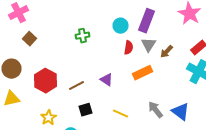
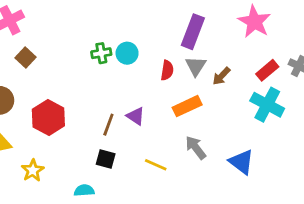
cyan circle: (120, 26) -> (127, 53), moved
brown line: (76, 86) -> (108, 125), moved, turned -42
black square: (86, 110) -> (106, 159), turned 32
gray arrow: (156, 110) -> (196, 148), moved
yellow star: (48, 118) -> (33, 170), moved

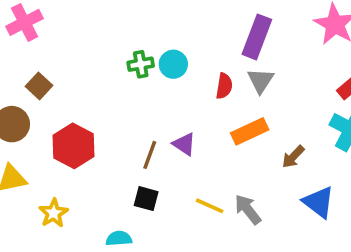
brown square: (26, 57) -> (39, 86), moved
brown arrow: (221, 76) -> (293, 157), moved
gray arrow: (196, 148) -> (248, 209), moved

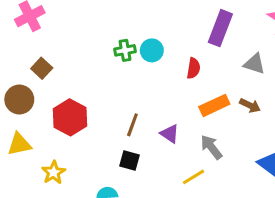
gray triangle: (260, 81) -> (255, 64), moved, turned -45
purple triangle: (184, 144) -> (170, 134), moved
brown arrow: (293, 157) -> (250, 105), moved, turned -108
yellow line: (210, 206) -> (193, 177), moved, turned -55
gray arrow: (248, 209) -> (211, 147), moved

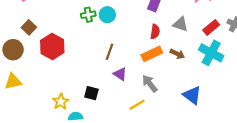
red semicircle: (193, 68) -> (155, 32), moved
red hexagon: (70, 117) -> (52, 46), moved
brown line: (132, 125) -> (109, 52), moved
yellow star: (54, 172) -> (61, 102), moved

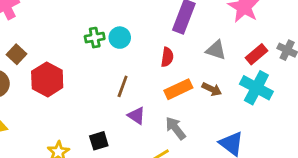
red semicircle: (155, 32) -> (167, 57), moved
black square: (91, 93) -> (99, 141), turned -32

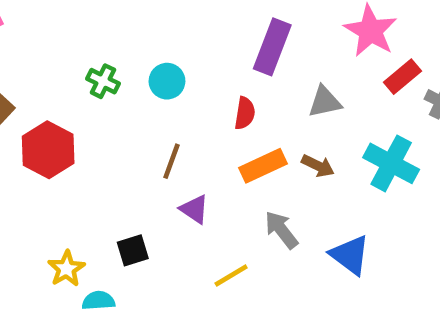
green cross: (95, 38) -> (103, 81), moved, turned 36
gray triangle: (216, 50) -> (325, 102), turned -30
red rectangle: (256, 54) -> (403, 77), moved
gray arrow: (176, 128) -> (281, 230), moved

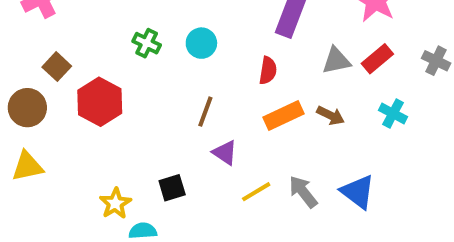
red rectangle: (403, 77) -> (377, 59), moved
cyan cross: (391, 163) -> (393, 113), size x0.6
gray arrow: (281, 230) -> (303, 192), moved
yellow line: (231, 276) -> (256, 192), moved

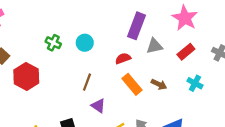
gray triangle: (336, 61) -> (154, 46), moved
red semicircle: (268, 70) -> (123, 58), turned -120
orange rectangle: (284, 115) -> (132, 84), turned 75

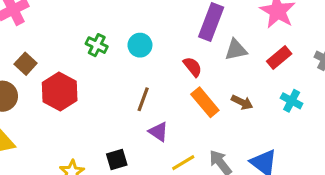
red semicircle: (123, 58) -> (193, 67), turned 72

